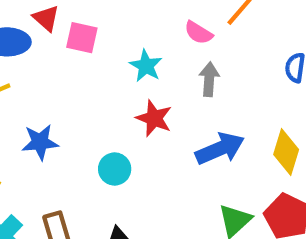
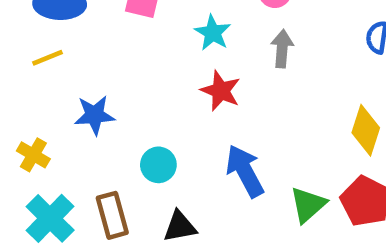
blue arrow: (220, 149) -> (245, 171), moved, turned -96
cyan circle: (115, 169) -> (158, 165), moved

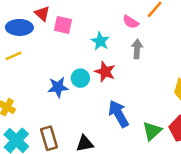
blue star: (95, 115) -> (58, 87), moved
cyan circle: (158, 165) -> (80, 78), moved

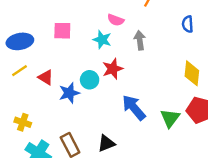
red triangle: (42, 14) -> (46, 77), moved
pink semicircle: (131, 22) -> (116, 20), moved
red star: (105, 72) -> (113, 69), turned -30

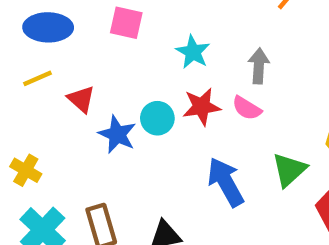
pink semicircle: (116, 20) -> (247, 108), moved
blue star: (69, 93) -> (117, 134), turned 30
green triangle: (170, 118) -> (289, 170), moved

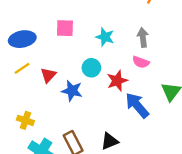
red triangle: (81, 99) -> (48, 75), turned 42
red star: (201, 107) -> (117, 81), moved
cyan circle: (157, 118) -> (91, 68), moved

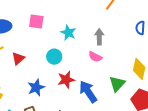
red star: (117, 81) -> (66, 80), moved
blue star: (72, 91) -> (36, 88), moved, turned 30

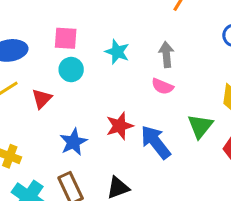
cyan circle: (54, 57) -> (71, 70), moved

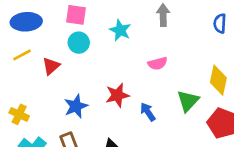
gray arrow: (166, 54) -> (163, 15), moved
pink semicircle: (162, 86) -> (158, 63), turned -42
blue arrow: (156, 142) -> (148, 112), size x0.6

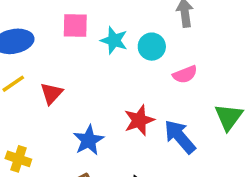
cyan star: (120, 30) -> (114, 40), moved
cyan circle: (79, 43) -> (152, 47), moved
blue arrow: (148, 112) -> (180, 137), size x1.5

